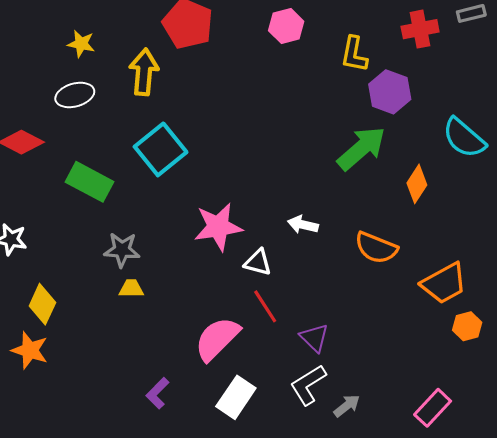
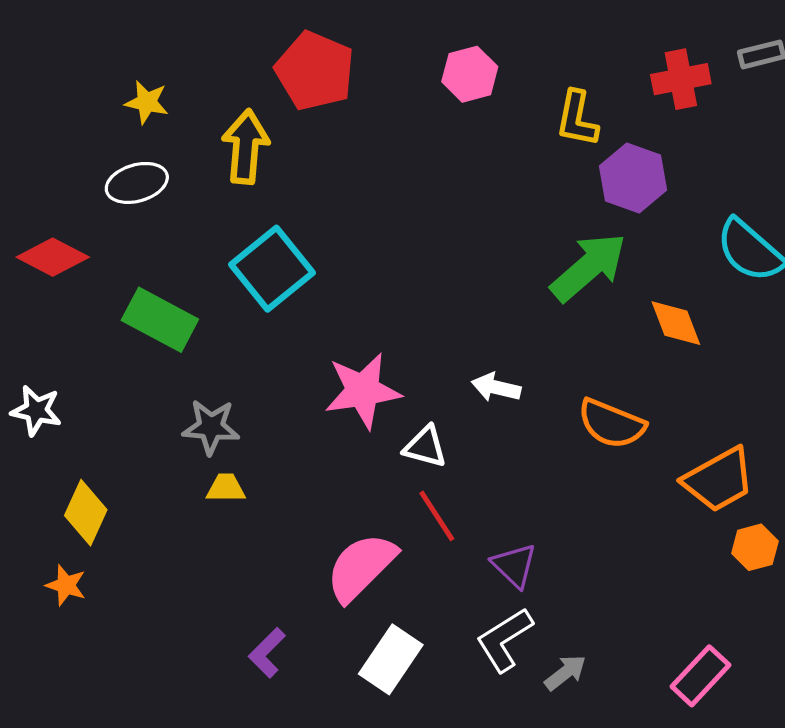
orange diamond: (417, 184) -> (676, 323), turned -54
orange star: (30, 350) -> (66, 585), size x0.7

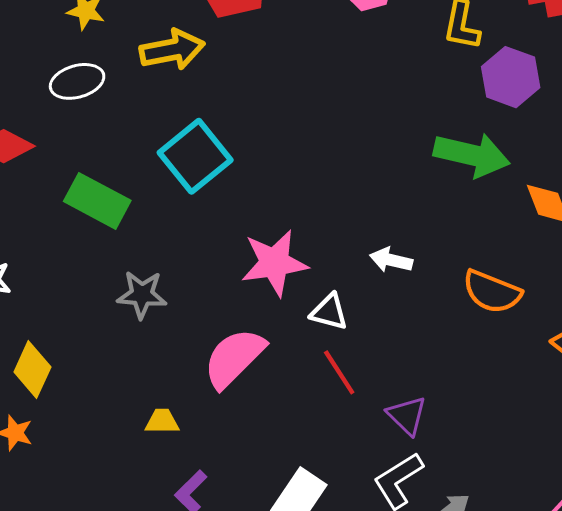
yellow arrow: (246, 147) -> (172, 50), turned 74
green arrow: (588, 267) -> (472, 155), turned 54
yellow trapezoid: (226, 488) -> (162, 421), moved
pink semicircle: (361, 567) -> (234, 358), moved

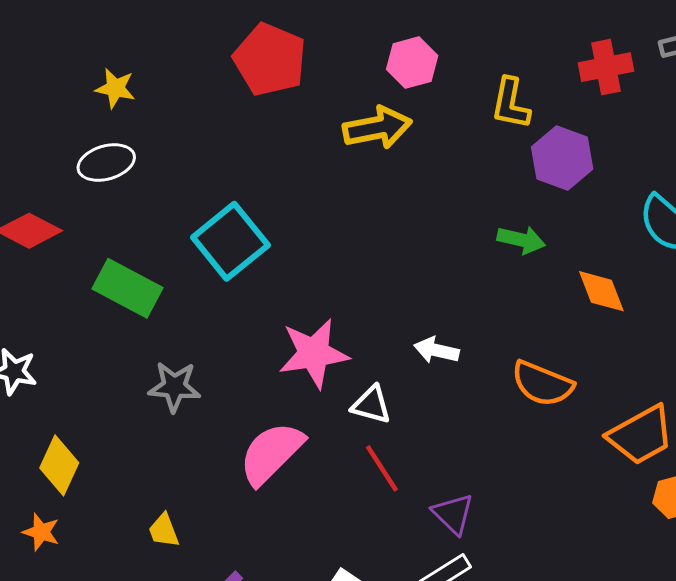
yellow arrow: (172, 50) -> (377, 128), moved
green arrow: (472, 155) -> (521, 240), size x0.6
yellow trapezoid: (162, 421) -> (164, 531), moved, turned -111

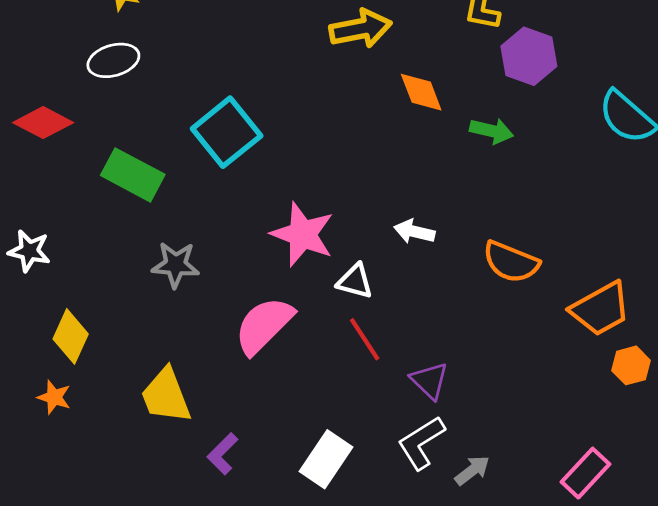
orange diamond: (601, 291) -> (421, 92), moved
pink star: (314, 353) -> (303, 234), turned 30
yellow trapezoid: (164, 531) -> (166, 396), size x1.8

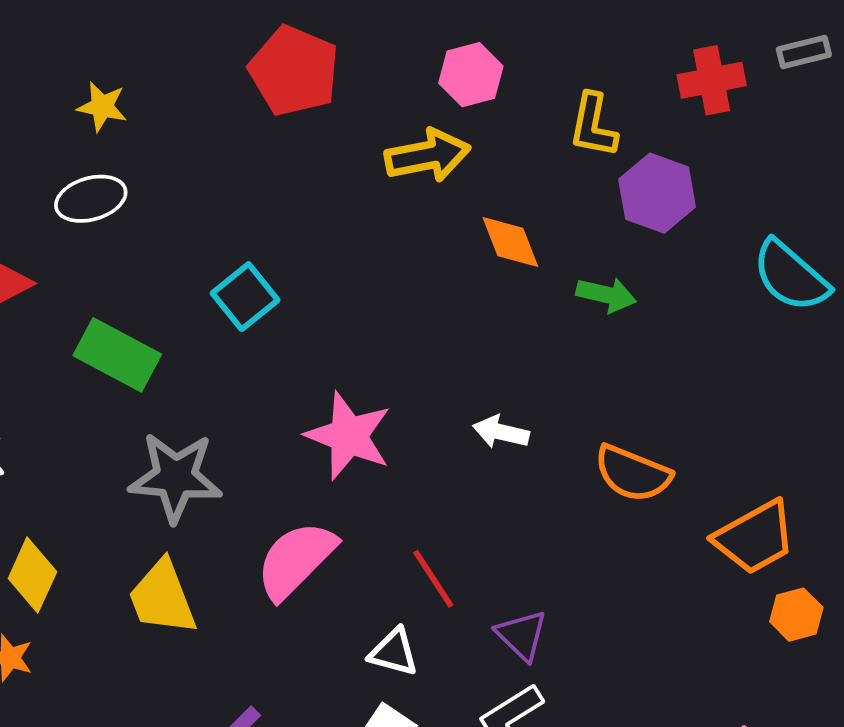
cyan square: (227, 132) -> (245, 297), size x0.7
gray star: (176, 265) -> (175, 477), size x1.4
white triangle: (355, 281) -> (394, 652), moved
yellow trapezoid: (166, 396) -> (162, 598), moved

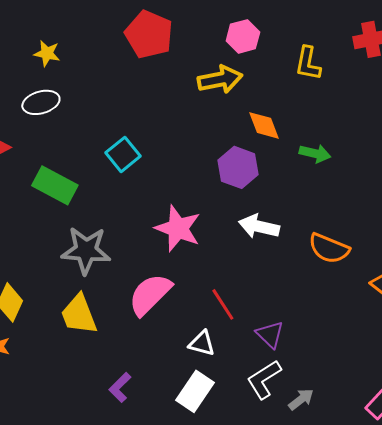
purple hexagon: (657, 193) -> (238, 167), moved
white arrow: (501, 432) -> (259, 226), size x1.4

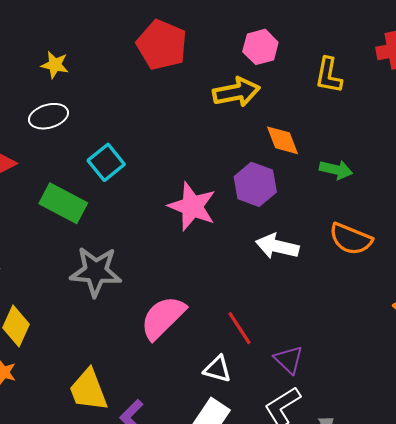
cyan square: (123, 154) -> (106, 162), moved
pink star: (178, 228) -> (192, 206), moved
orange semicircle: (329, 248) -> (351, 239), moved
yellow trapezoid: (79, 314) -> (88, 390), moved

